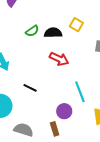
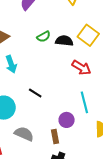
yellow square: (76, 25) -> (88, 35), size x1.5
red arrow: (59, 59) -> (81, 68), moved

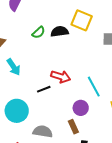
red arrow: (81, 68) -> (61, 77), moved
black line: (35, 93) -> (44, 89), turned -40

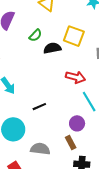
green semicircle: (39, 32) -> (35, 35), moved
red arrow: (61, 77) -> (76, 77), moved

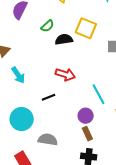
red arrow: (76, 77) -> (65, 74), moved
brown rectangle: (71, 143) -> (87, 134), moved

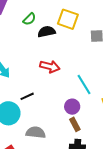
black line: (49, 97) -> (27, 96), moved

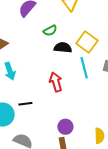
red arrow: (50, 66) -> (56, 82), turned -138
cyan line: (84, 85) -> (84, 68), moved

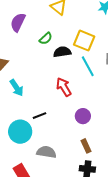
purple circle: (65, 127) -> (83, 116), moved

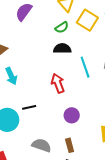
green semicircle: (46, 39) -> (62, 27), moved
yellow square: (84, 41) -> (87, 20), moved
gray semicircle: (46, 152) -> (42, 145), moved

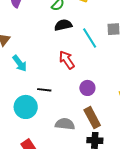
black line: (29, 107) -> (44, 90), turned 32
brown rectangle: (70, 145) -> (92, 118), size x1.5

